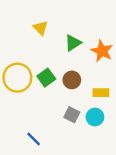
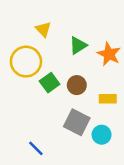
yellow circle: (17, 78) -> (26, 62), moved
gray square: (72, 115) -> (77, 122), size x1.5
cyan circle: (95, 117) -> (102, 135), moved

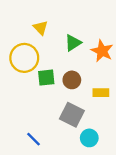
green square: (50, 83) -> (46, 78), turned 30
cyan circle: (102, 135) -> (89, 138), moved

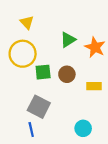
yellow triangle: (41, 28) -> (27, 22), moved
gray square: (72, 115) -> (39, 107), moved
blue line: (34, 139) -> (31, 129), turned 32

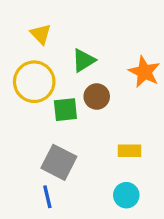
green triangle: (68, 40) -> (84, 60), moved
brown circle: (67, 74) -> (97, 97), moved
yellow rectangle: (94, 86) -> (130, 151), moved

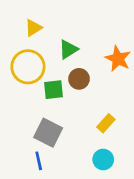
yellow triangle: (41, 34) -> (33, 28), turned 42
yellow rectangle: (130, 151) -> (106, 123), turned -48

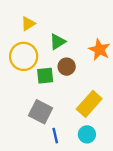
yellow rectangle: (106, 123) -> (89, 104), size x1.6
blue line: (39, 161) -> (55, 136), moved

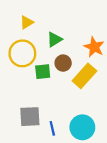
yellow rectangle: (89, 104) -> (84, 76), moved
gray square: (41, 112) -> (30, 117), moved, turned -30
cyan circle: (87, 134) -> (82, 127), size x1.5

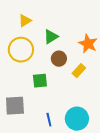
green square: (43, 72) -> (40, 81), moved
yellow rectangle: (84, 76) -> (79, 71), size x0.6
gray square: (30, 117) -> (15, 106), moved

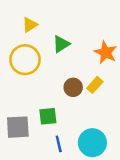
brown circle: (59, 59) -> (73, 87), moved
green square: (40, 81) -> (48, 116), moved

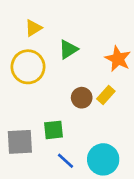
blue line: (59, 144) -> (66, 161), turned -35

